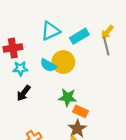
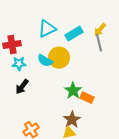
green star: (68, 97) -> (73, 91), moved, turned 30
orange rectangle: (80, 111) -> (87, 98), moved

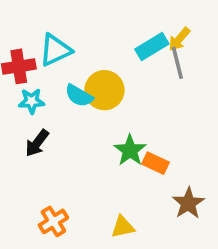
cyan triangle: (47, 29) -> (55, 50), moved
cyan rectangle: (74, 34) -> (152, 46), moved
brown star: (72, 120) -> (188, 203), moved

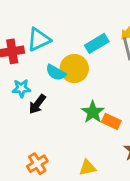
cyan rectangle: (152, 46) -> (97, 43), moved
cyan star: (32, 101) -> (21, 88), moved
black arrow: (37, 143) -> (37, 104), moved

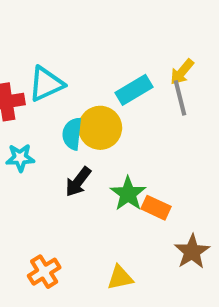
cyan semicircle: (56, 73) -> (72, 134), turned 66
black arrow: (37, 104) -> (78, 182), moved

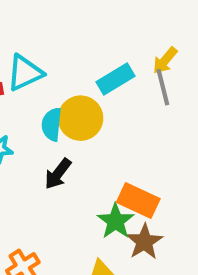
green star: (128, 194) -> (116, 221), moved
orange rectangle: (156, 208) -> (138, 201), size x1.4
brown star: (192, 252) -> (144, 242), moved

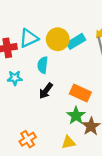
yellow circle: (81, 118) -> (58, 39), moved
orange rectangle: (138, 201) -> (80, 93), moved

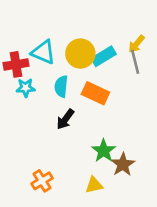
cyan triangle: (29, 38) -> (43, 52), turned 48
cyan star: (15, 78) -> (26, 88), moved
orange rectangle: (80, 93) -> (95, 93), moved

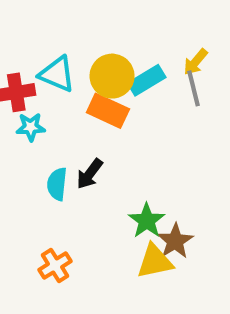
cyan semicircle: (61, 86) -> (57, 184), moved
orange rectangle: (95, 93) -> (108, 111), moved
yellow triangle: (94, 185) -> (155, 261), moved, size x1.4

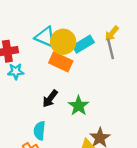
cyan triangle: (57, 74) -> (45, 37), moved
cyan semicircle: (57, 184) -> (39, 131), moved
green star: (147, 221) -> (79, 106), moved

